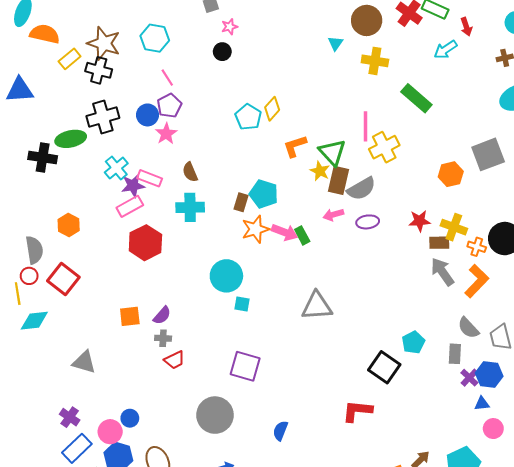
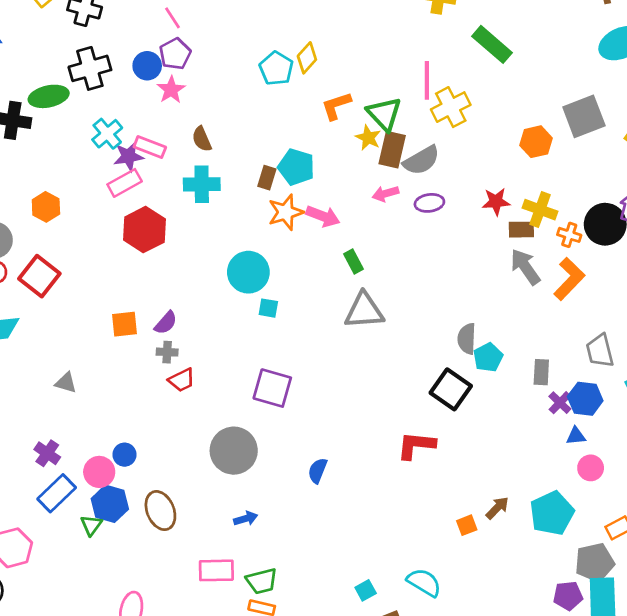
green rectangle: (302, 235) -> (354, 262), moved
gray semicircle: (468, 328) -> (467, 339), moved, turned 45
gray triangle: (84, 362) -> (66, 383), size x0.7

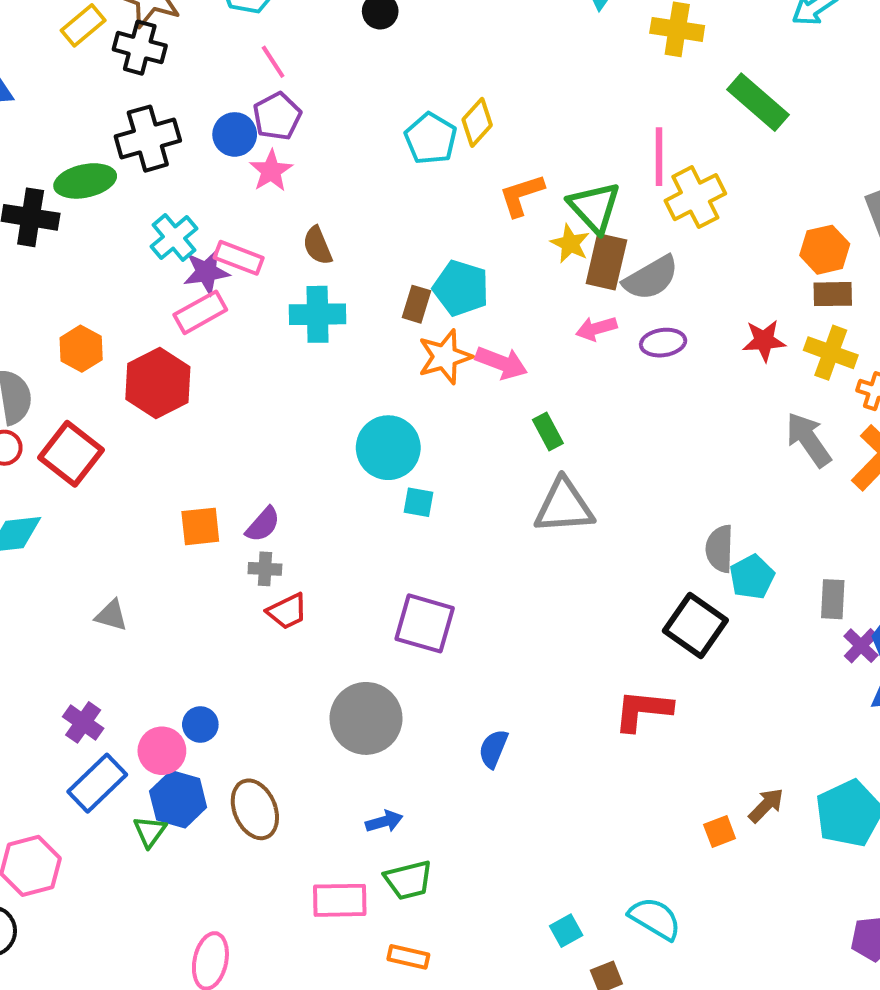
red hexagon: (144, 230) -> (158, 383), moved
brown rectangle: (521, 230) -> (833, 294), moved
green trapezoid: (262, 581) -> (408, 880), moved

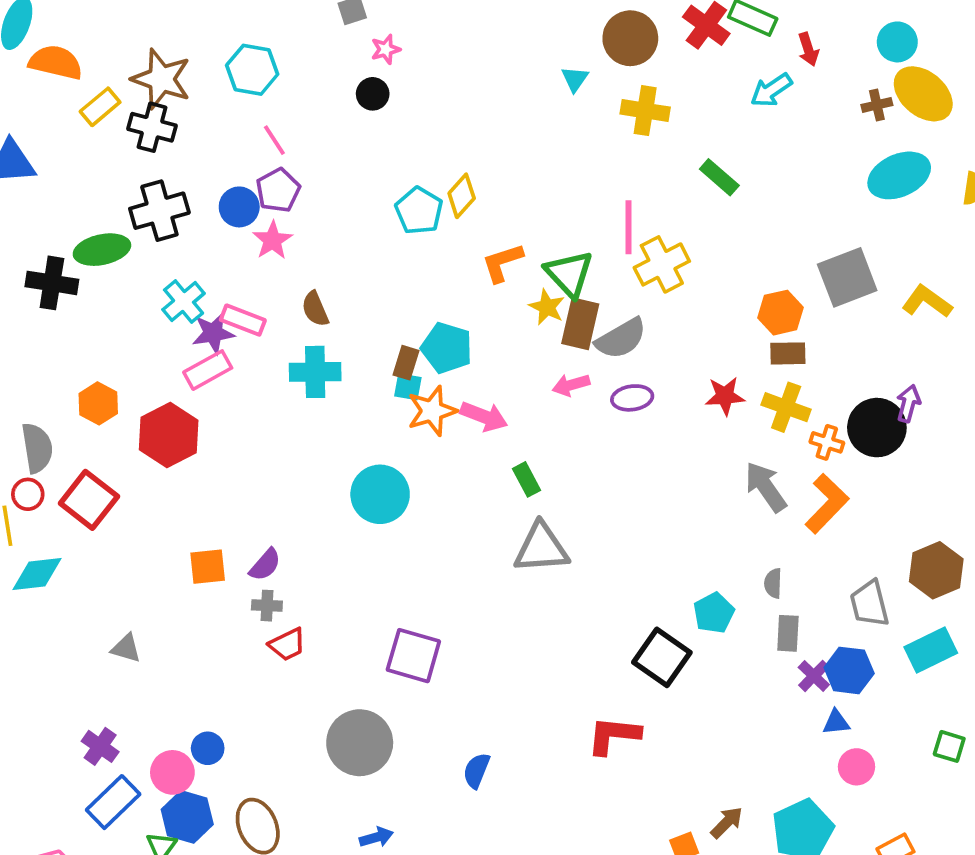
green rectangle: (758, 102) -> (719, 177), size x0.7
cyan square: (419, 502) -> (408, 387), moved
gray semicircle: (720, 549) -> (773, 583), moved, size x0.7

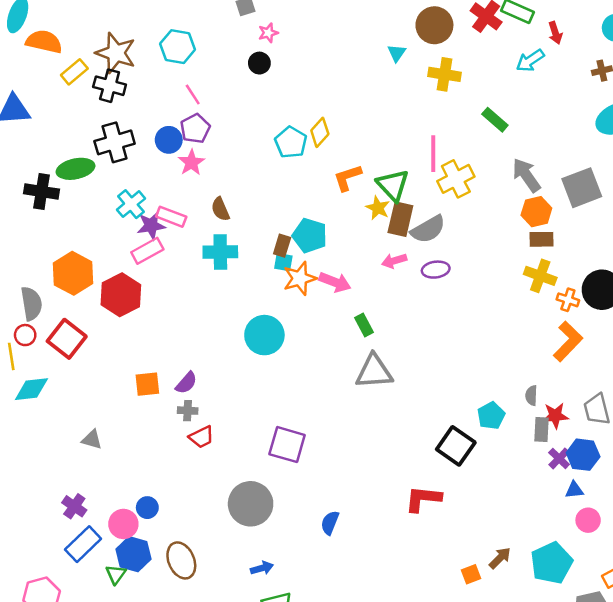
red star: (725, 396) -> (555, 416), moved
orange hexagon: (98, 403) -> (73, 273), size x1.5
gray arrow: (766, 487) -> (526, 175), moved

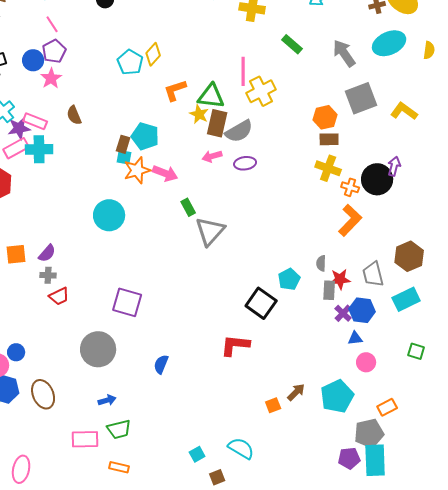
gray arrow: (526, 175) -> (344, 53), moved
green triangle: (393, 185) -> (211, 96), turned -40
cyan cross: (220, 252) -> (39, 149), moved
gray triangle: (374, 372) -> (210, 231), moved, turned -44

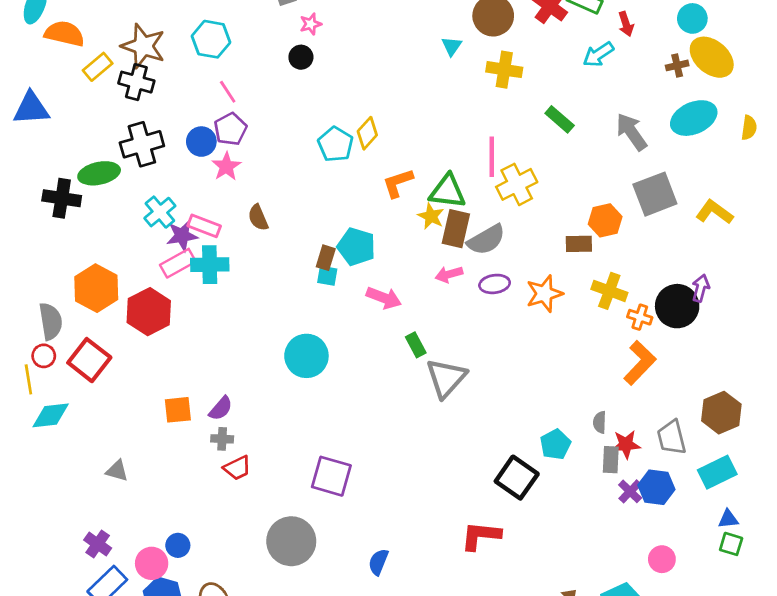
brown rectangle: (329, 139) -> (579, 244), moved
orange star: (137, 170) -> (544, 294), moved
blue triangle: (355, 338) -> (728, 519), moved

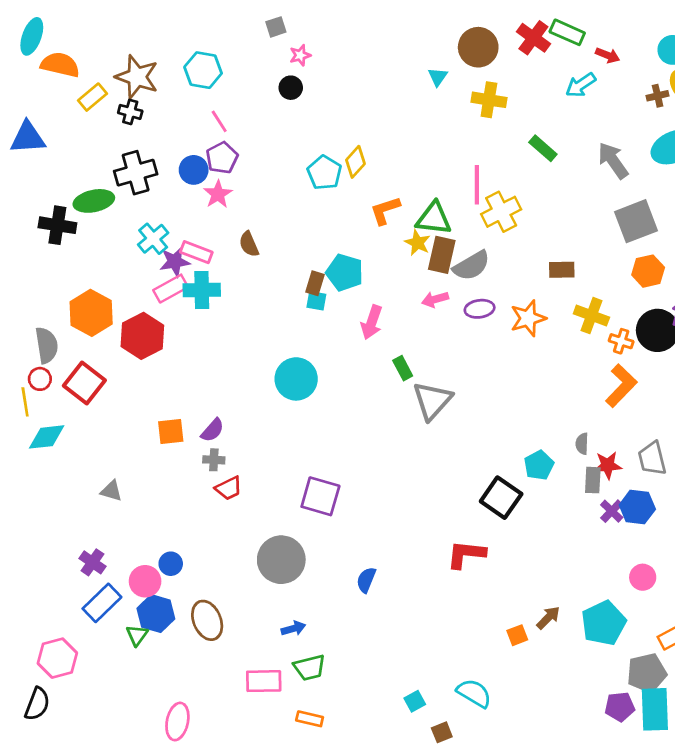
red arrow: (626, 24) -> (608, 55), turned -50
black cross: (136, 82) -> (130, 112), size x0.7
orange hexagon: (605, 220) -> (648, 271), moved
pink arrow: (384, 298) -> (372, 322), turned 88

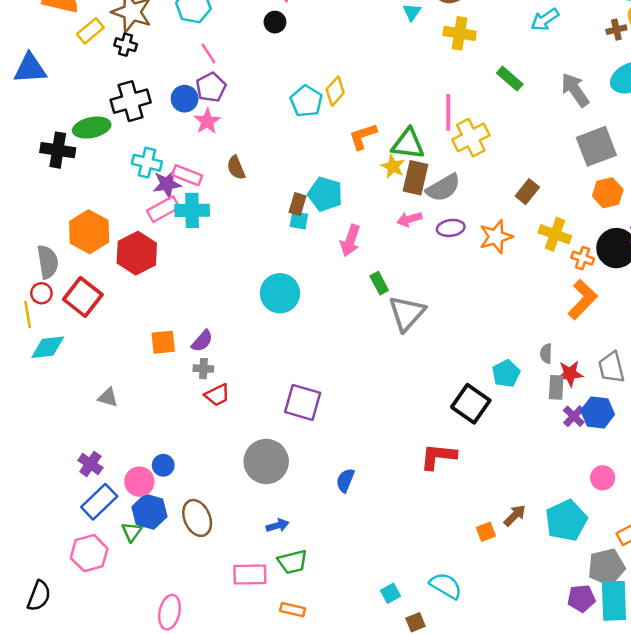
cyan cross: (153, 239) -> (147, 163), turned -36
brown rectangle: (562, 270) -> (527, 192), turned -50
pink hexagon: (57, 658) -> (89, 553), moved

